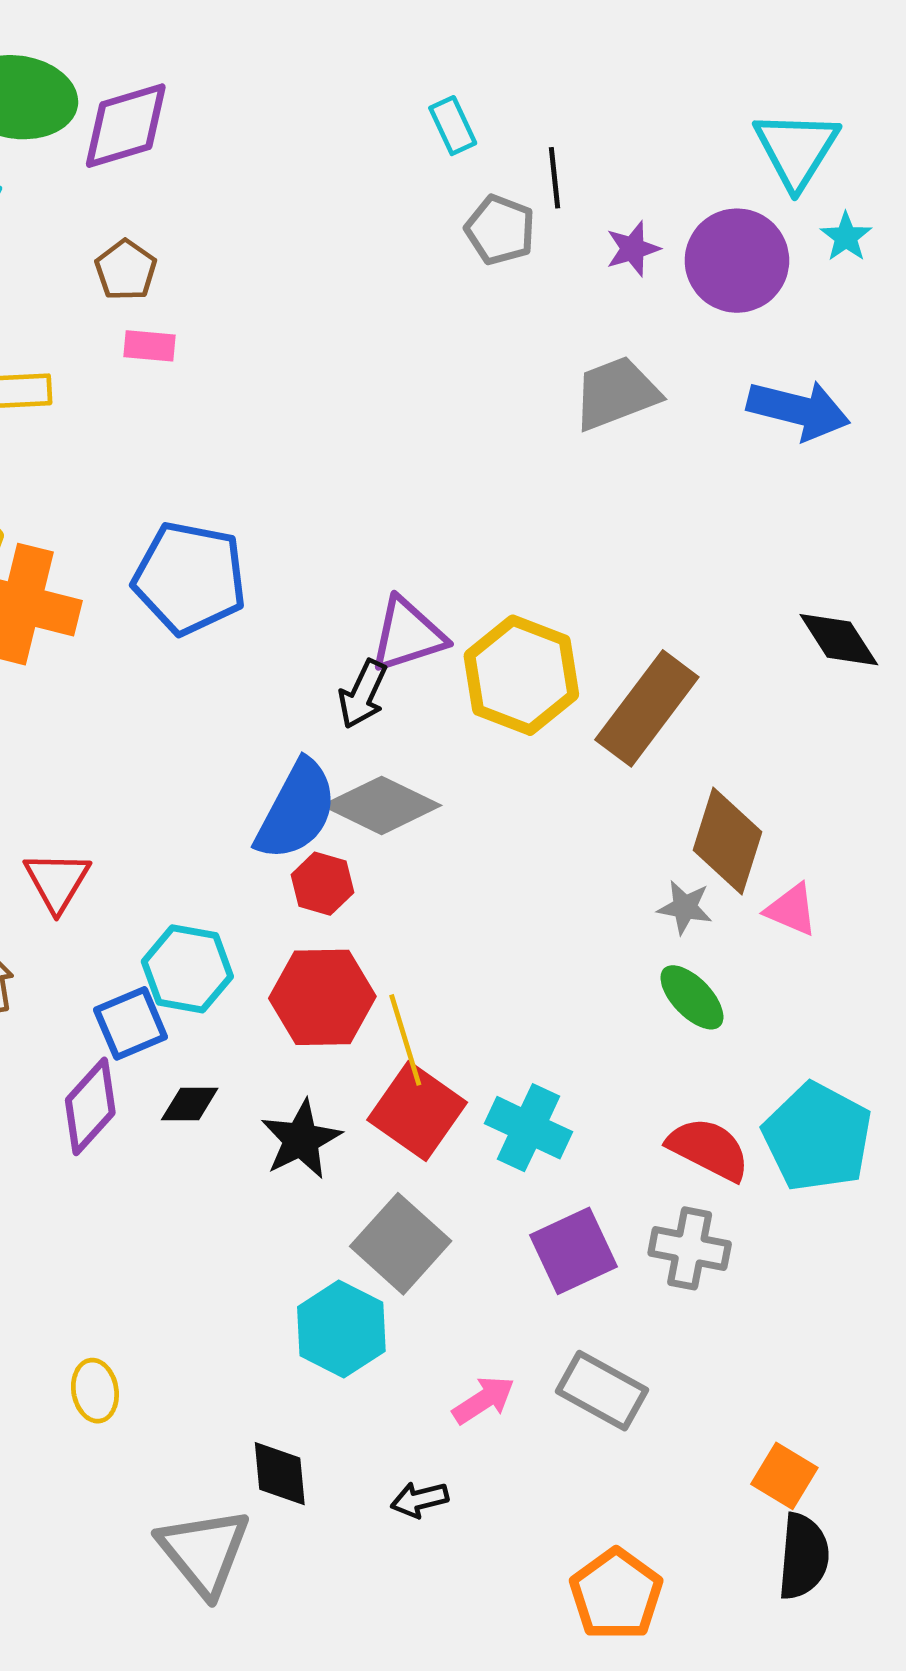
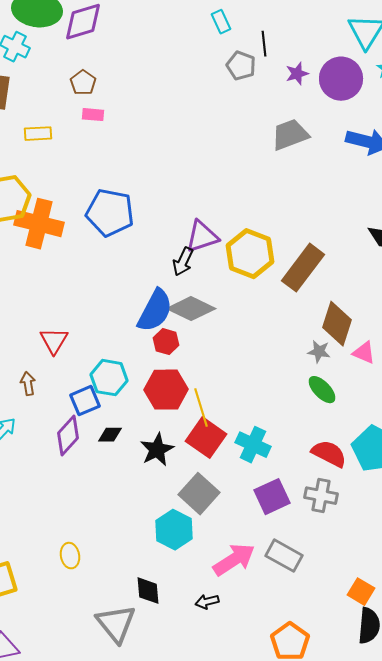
pink arrow: (483, 1400) -> (234, 560), size x1.6

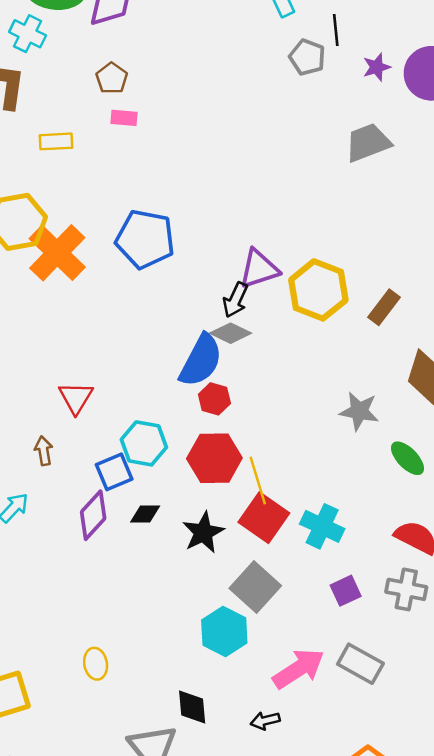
orange cross: (39, 224) -> (57, 253), turned 30
brown rectangle: (303, 268) -> (384, 307), size x0.6
gray diamond: (191, 309) -> (231, 333), moved, size x0.7
gray star: (319, 352) -> (359, 411), moved, size x1.4
purple square: (272, 497) -> (346, 591), size x0.7

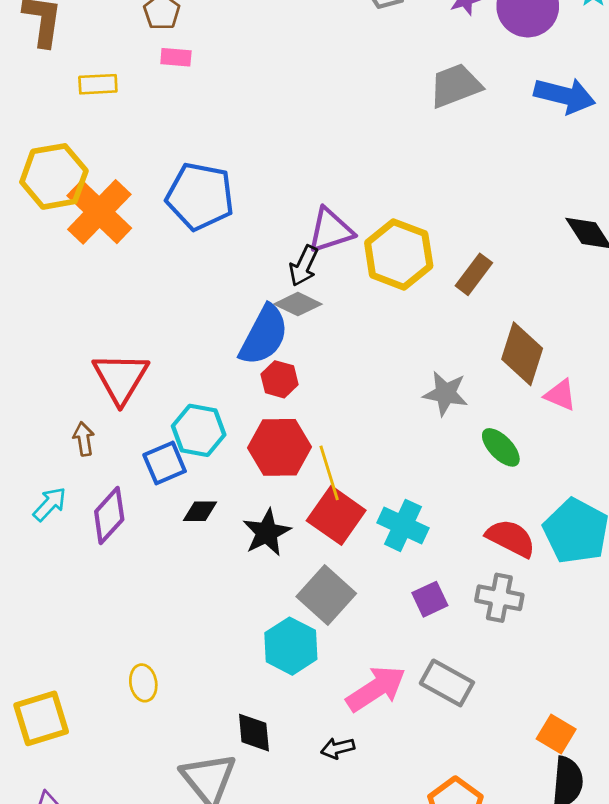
red triangle: (76, 398) -> (121, 378), size x1.4
purple diamond: (93, 515) -> (109, 515), moved

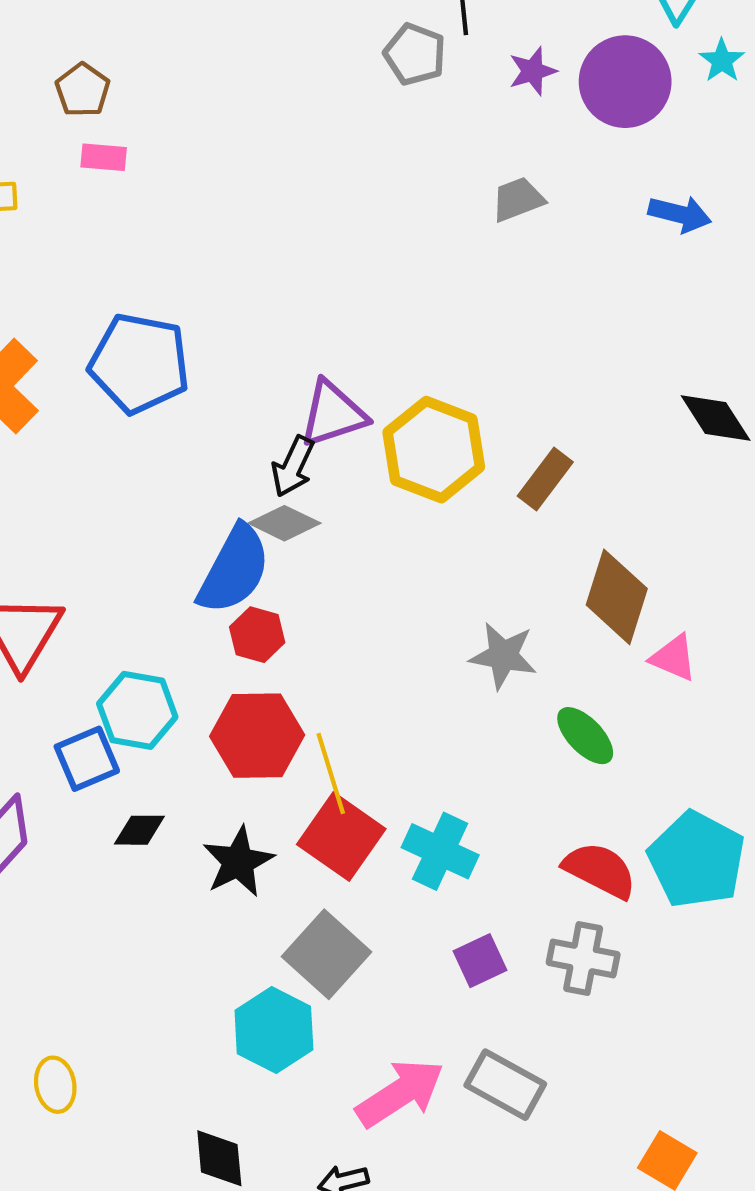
gray trapezoid: (455, 86) -> (518, 199), size x0.7
blue arrow: (565, 96) -> (680, 214), size x0.7

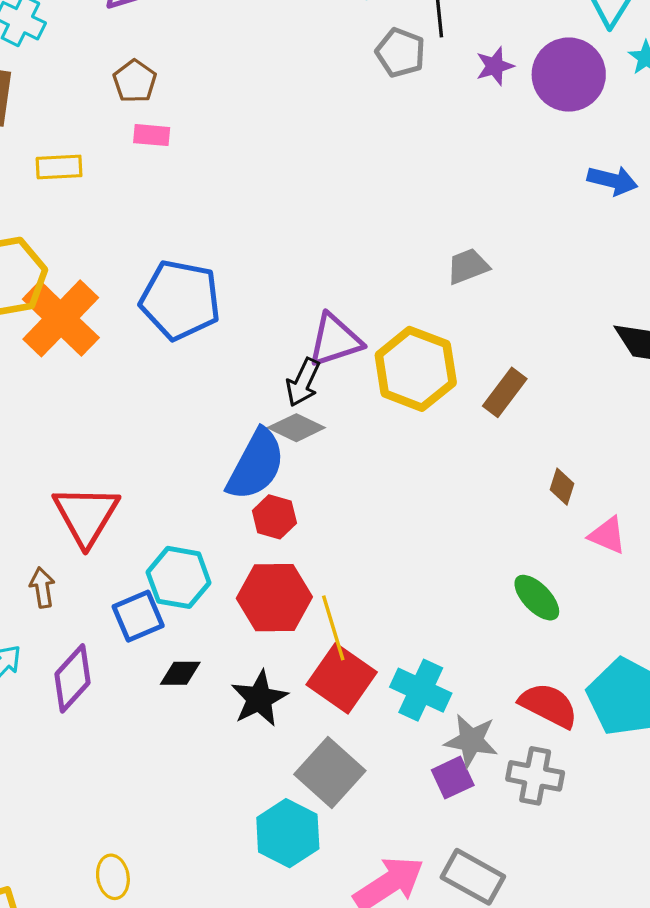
gray trapezoid: (518, 199) -> (468, 266), moved
brown diamond: (617, 597) -> (562, 487), size x0.5
gray star: (503, 656) -> (471, 741), moved

